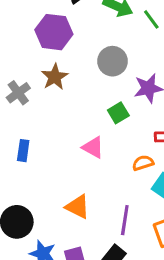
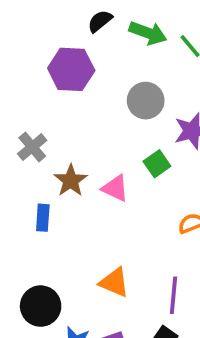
brown star: (55, 77) -> (71, 181), moved
pink triangle: (93, 147) -> (115, 188), moved

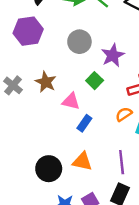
brown star: (71, 181) -> (46, 82), moved
blue rectangle: (43, 218) -> (84, 123), moved, turned 42
black circle: (41, 306) -> (49, 169), moved

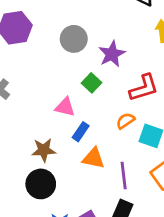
brown star: (46, 82) -> (44, 150), moved, turned -30
orange triangle: (82, 161) -> (94, 158), moved

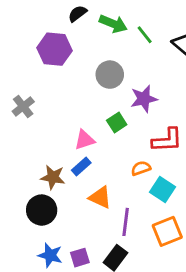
pink triangle: (65, 107) -> (85, 140), turned -45
blue rectangle: (81, 132) -> (81, 166), moved

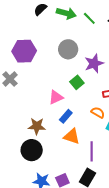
purple hexagon: (55, 49) -> (24, 51), moved
blue rectangle: (81, 166) -> (66, 116), moved
orange semicircle: (141, 168) -> (98, 112), turned 56

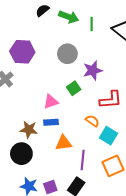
green line: (89, 18) -> (92, 24), turned 40
blue rectangle: (66, 116) -> (51, 122), moved, turned 40
orange triangle: (72, 136) -> (64, 143), turned -30

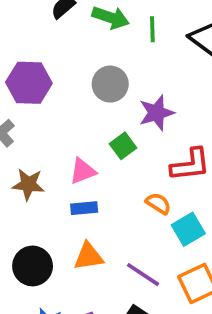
brown star: (29, 130) -> (28, 184), moved
cyan square: (108, 136) -> (188, 229), turned 30
orange triangle: (64, 143) -> (89, 256), moved
purple line: (83, 160) -> (143, 275), turned -60

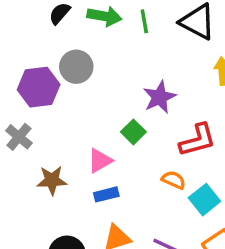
gray circle: (110, 84) -> (76, 67), moved

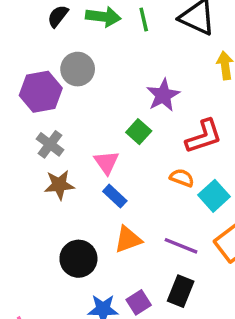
gray cross: (19, 137) -> (50, 144), moved
pink triangle: (100, 161) -> (107, 162), turned -32
blue rectangle: (106, 194) -> (115, 196), turned 60

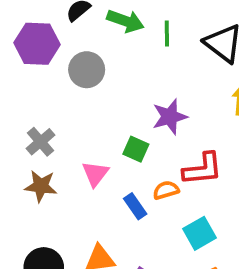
purple hexagon: (41, 92) -> (37, 44), moved
green square: (139, 132) -> (136, 149), turned -30
orange semicircle: (182, 178) -> (166, 190), moved, turned -50
blue rectangle: (115, 196) -> (135, 206), moved

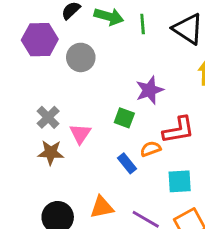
pink triangle: (95, 174) -> (80, 134), moved
cyan square: (199, 233) -> (180, 181), turned 30

